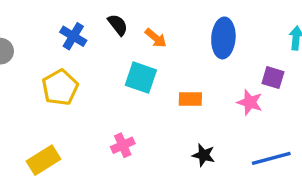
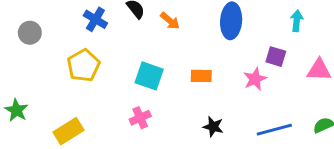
cyan square: (141, 78) -> (149, 76), moved
pink star: (250, 102) -> (255, 79), turned 30

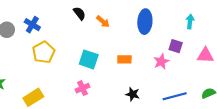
blue cross: (95, 19) -> (32, 25), moved

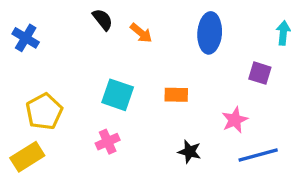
yellow pentagon: (44, 52) -> (44, 112), moved
pink star: (161, 61) -> (235, 120), moved

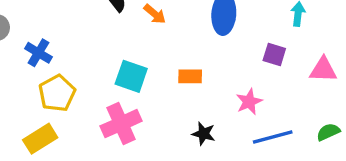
blue cross: (26, 38) -> (38, 53), moved
pink cross: (108, 142) -> (121, 124), size x1.6

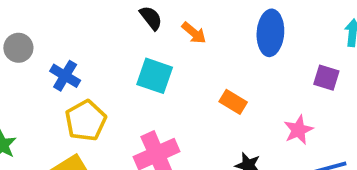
cyan square: (131, 76) -> (155, 76), moved
orange rectangle: (190, 76) -> (233, 102), turned 30

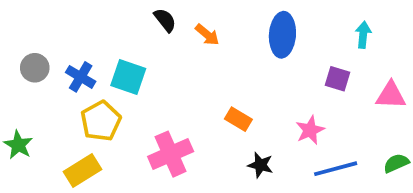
gray circle: (18, 48) -> (35, 68), moved
cyan square: (155, 76) -> (128, 77), moved
orange rectangle: (233, 102) -> (238, 119), moved

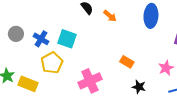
yellow rectangle: (82, 171) -> (28, 84), moved, turned 54

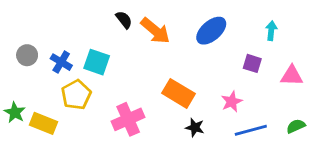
orange arrow: (110, 16) -> (155, 31), size x1.6
blue ellipse: (151, 16) -> (211, 31), turned 45
orange rectangle: (127, 62) -> (179, 93), size x1.6

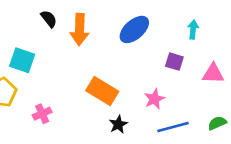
orange arrow: (155, 31) -> (80, 29), turned 52
pink cross: (128, 119) -> (42, 114), moved, size x0.6
black star: (195, 127) -> (118, 124), turned 30

